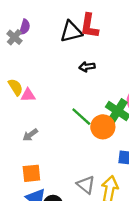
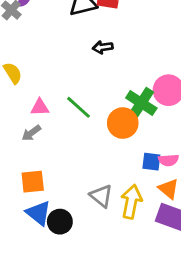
pink triangle: (28, 95) -> (40, 107), moved
green line: (81, 117) -> (78, 107), moved

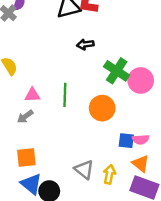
green cross: (141, 103) -> (117, 71), moved
green line: (78, 107) -> (65, 95), turned 50
yellow arrow: (131, 202) -> (109, 174), size x0.7

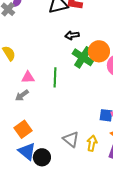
green cross: (117, 71) -> (83, 57), moved
orange circle: (102, 108) -> (99, 51), moved
orange square: (26, 157) -> (23, 129), turned -30

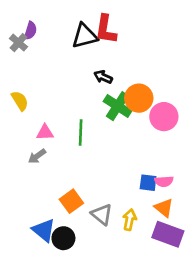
black arrow: (72, 35) -> (103, 77), turned 32
orange square: (23, 129) -> (71, 201), moved

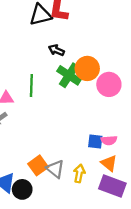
green line: (81, 132) -> (31, 86), moved
orange square: (71, 201) -> (38, 165), moved

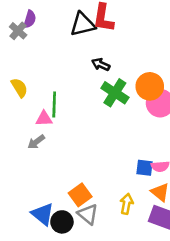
orange circle: (87, 68) -> (150, 86), moved
green line: (31, 86) -> (54, 104), moved
gray triangle: (55, 169) -> (88, 214), moved

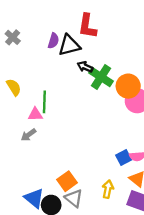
purple semicircle: (30, 19) -> (53, 41), moved
black triangle: (83, 24) -> (69, 45), moved
green cross: (115, 93) -> (101, 77), moved
blue square: (145, 168) -> (124, 157), turned -35

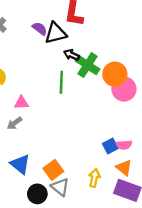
purple semicircle: (53, 41) -> (40, 29), turned -70
green line: (44, 102) -> (61, 82), moved
blue triangle: (34, 198) -> (20, 164), moved

